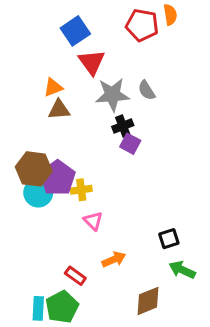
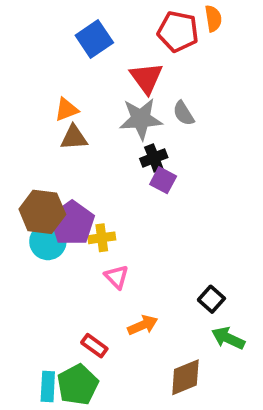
red triangle: (92, 62) -> (146, 78), moved
black square: (169, 239) -> (211, 299), turned -30

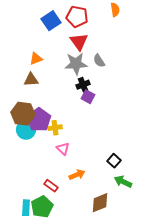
red pentagon: (178, 32) -> (77, 17), moved
brown triangle: (74, 137) -> (31, 80), moved

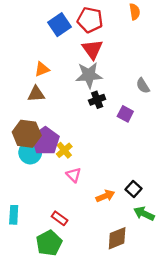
gray semicircle: (99, 61) -> (143, 86), moved
purple square: (88, 97) -> (125, 114), moved
yellow cross: (55, 128) -> (64, 150), turned -32
orange arrow: (77, 175) -> (105, 196), moved
cyan rectangle: (26, 208) -> (14, 215), moved

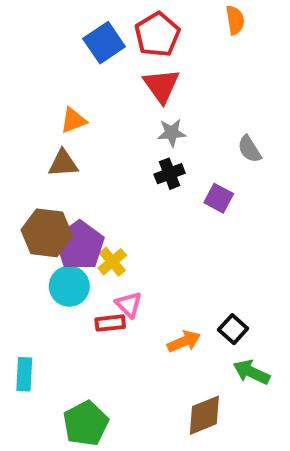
red pentagon: (90, 20) -> (157, 34), turned 30
gray star: (89, 75) -> (172, 133), moved, size x0.6
cyan circle: (30, 153) -> (69, 286), moved
red rectangle: (60, 218) -> (110, 323), moved, turned -42

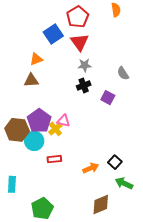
blue square: (104, 43) -> (53, 34), moved
brown hexagon: (47, 233) -> (17, 130), moved
pink triangle: (129, 305) -> (63, 121), moved, turned -32

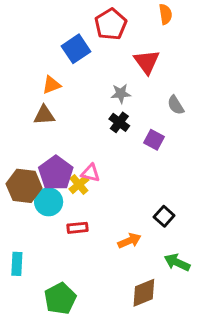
red triangle: (80, 42) -> (147, 62), moved
black cross: (84, 85) -> (119, 122), turned -32
black square: (115, 162) -> (164, 216), moved

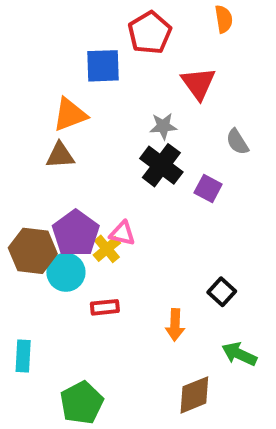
blue square: (76, 49) -> (103, 66), turned 32
orange triangle: (51, 85) -> (70, 115), size x1.4
black cross: (119, 122) -> (161, 165), size x1.5
orange arrow: (129, 241) -> (175, 325), turned 115

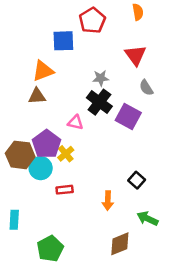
red triangle: (198, 83) -> (135, 55), moved
purple square: (208, 189) -> (128, 116), size x1.5
pink triangle: (122, 233) -> (75, 122), moved

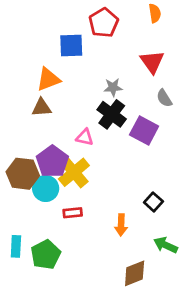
yellow cross: (66, 154) -> (74, 172), size x1.6
green pentagon: (50, 249) -> (46, 255), moved

